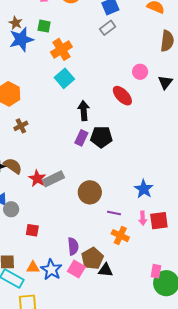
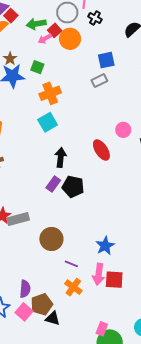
pink arrow: (143, 218) -> (99, 274), size x1.5

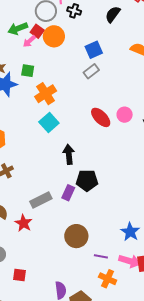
red ellipse: (101, 150) -> (101, 117), moved
purple rectangle: (53, 184) -> (68, 193), moved
gray rectangle: (18, 219) -> (41, 200), moved
pink arrow: (99, 274) -> (130, 261), turned -70

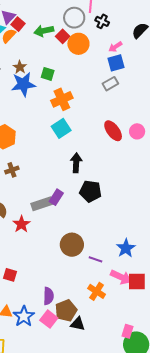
pink arrow: (29, 41) -> (115, 47), moved
purple rectangle: (68, 193) -> (56, 197), moved
purple line: (101, 256) -> (95, 259), moved

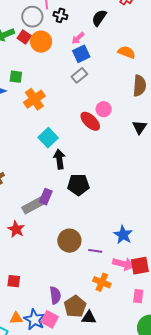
cyan square: (61, 128) -> (48, 138), moved
pink circle: (137, 131) -> (104, 109), moved
pink square: (49, 319) -> (50, 319), moved
pink rectangle: (127, 331) -> (138, 296), moved

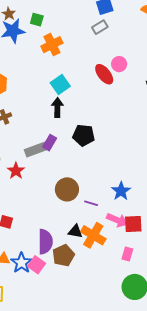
black arrow: (59, 159) -> (57, 108), moved
orange cross: (102, 282) -> (93, 235), size x1.4
purple semicircle: (55, 295) -> (45, 242), size x1.4
black triangle: (89, 318) -> (75, 231), moved

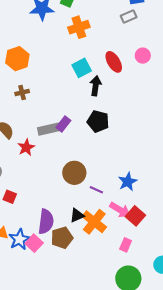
red ellipse: (104, 74) -> (114, 62), moved
black arrow: (57, 108) -> (96, 86), moved
red square: (133, 224) -> (135, 216), turned 36
black triangle: (75, 231) -> (77, 215), turned -42

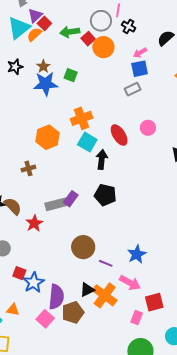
orange cross: (79, 27) -> (82, 118), moved
orange hexagon: (17, 59) -> (48, 137), moved
cyan square: (82, 68) -> (87, 142), turned -30
red square: (135, 216) -> (154, 302), moved, turned 36
blue star: (19, 239) -> (34, 283), moved

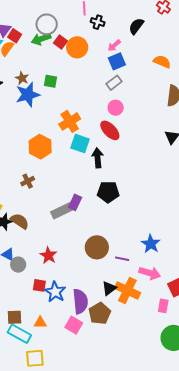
gray circle: (101, 21) -> (47, 24), moved
pink circle: (148, 128) -> (116, 108), moved
red star: (34, 223) -> (48, 255), moved

